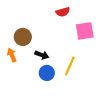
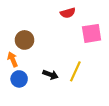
black arrow: (42, 55) -> (50, 75), moved
blue circle: (47, 73) -> (19, 79), moved

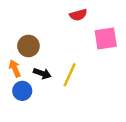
yellow line: (75, 71) -> (70, 75), moved
black arrow: (50, 75) -> (42, 73), moved

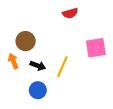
pink square: (106, 39) -> (96, 48), moved
blue circle: (22, 91) -> (38, 90), moved

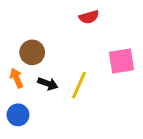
blue circle: (38, 90) -> (18, 115), moved

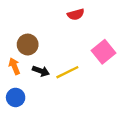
pink square: (122, 61) -> (103, 52), turned -30
yellow line: (79, 85) -> (67, 72), turned 40

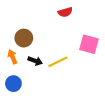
pink square: (103, 52) -> (89, 44), turned -36

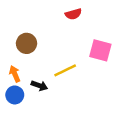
orange arrow: (12, 57) -> (15, 74), moved
black arrow: (35, 61) -> (39, 86), moved

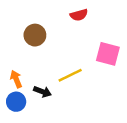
brown circle: (26, 43) -> (35, 35), moved

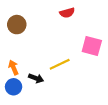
brown circle: (35, 35) -> (17, 25), moved

